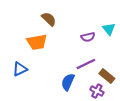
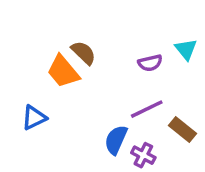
brown semicircle: (49, 19) -> (84, 53), moved
orange trapezoid: (37, 42) -> (63, 71), turned 60
purple cross: (97, 91) -> (143, 155), moved

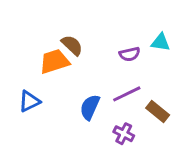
cyan triangle: (186, 49) -> (161, 42), turned -42
orange trapezoid: (63, 71) -> (54, 61), turned 112
blue semicircle: (116, 140) -> (90, 107), moved

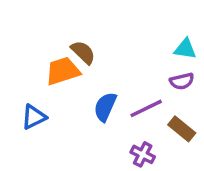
purple semicircle: (130, 54) -> (182, 81), moved
blue semicircle: (90, 107) -> (105, 107), moved

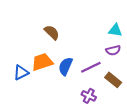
orange trapezoid: (63, 71) -> (42, 62), moved

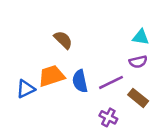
blue semicircle: (66, 66) -> (80, 81), turned -36

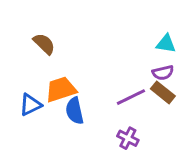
brown semicircle: (63, 40) -> (44, 44), moved
blue semicircle: (80, 81) -> (75, 111), moved
brown rectangle: (138, 98) -> (163, 92), moved

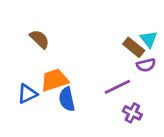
cyan triangle: (166, 44) -> (149, 39), turned 42
brown rectangle: (163, 92) -> (134, 47), moved
purple cross: (128, 138) -> (132, 113), moved

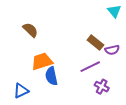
cyan triangle: (149, 39) -> (114, 11), moved
brown rectangle: (134, 47) -> (95, 43), moved
blue triangle: (27, 94) -> (21, 91), moved

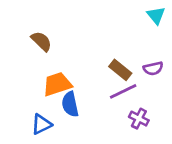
brown rectangle: (95, 43) -> (120, 70), moved
blue triangle: (21, 91) -> (41, 124), moved

